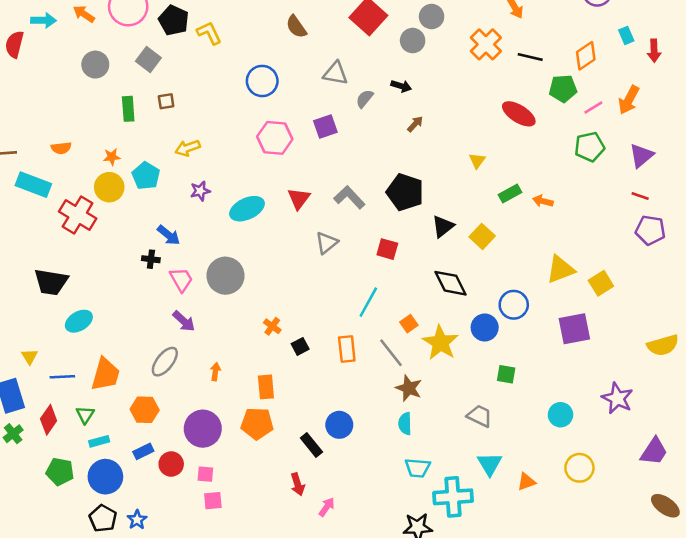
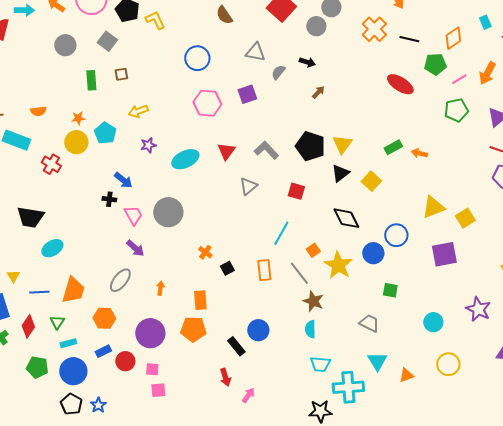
yellow triangle: (477, 161) -> (342, 144), moved, size x1.5
red cross: (78, 215) -> (51, 164), size x0.7

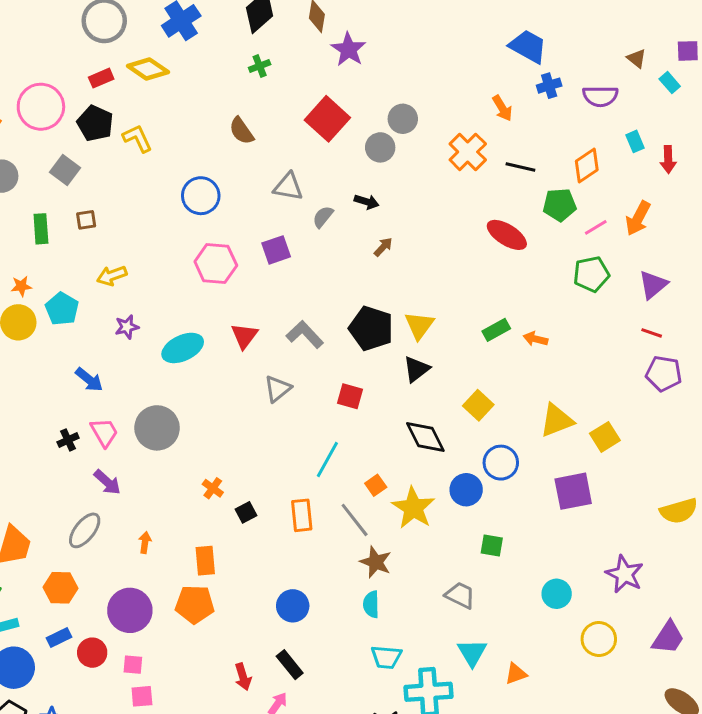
yellow square: (371, 181) -> (478, 405), moved
black cross: (109, 199) -> (68, 440), moved, turned -32
black rectangle: (236, 346) -> (290, 665), moved
yellow circle: (448, 364) -> (599, 639), moved

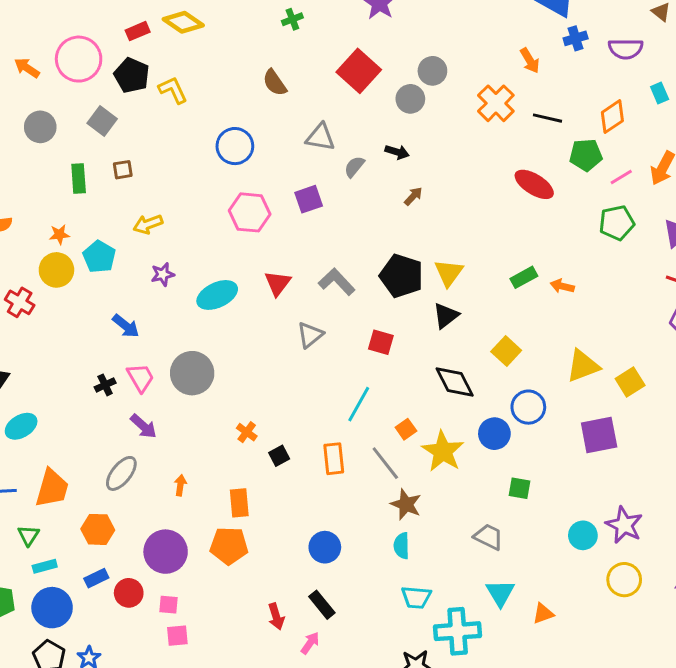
purple star: (624, 574) -> (624, 525), moved

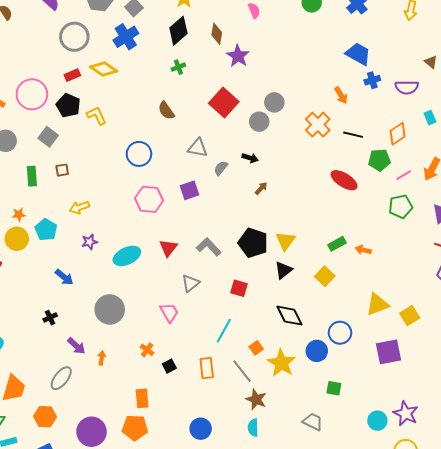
yellow square: (506, 351) -> (325, 276), moved
pink trapezoid: (141, 378) -> (169, 313), moved
orange arrow: (180, 485) -> (102, 358), moved

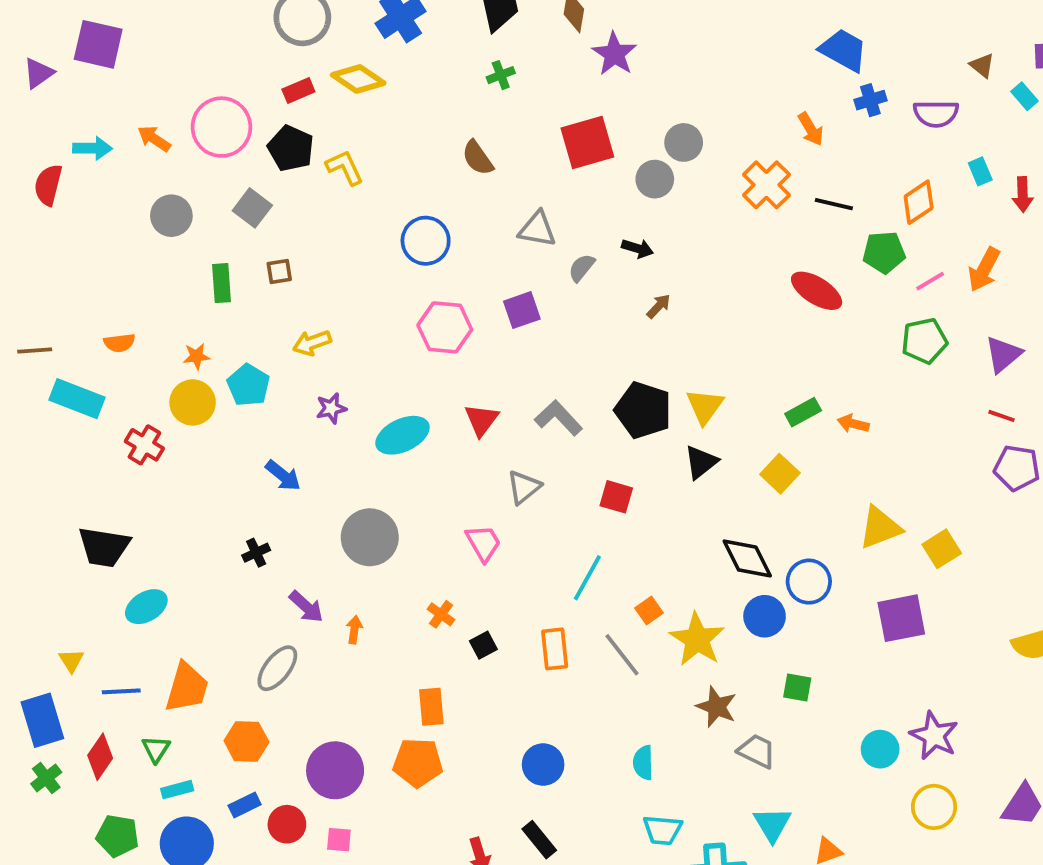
red square: (224, 102) -> (587, 142), turned 32
black diamond: (289, 316) -> (747, 558), moved
brown star: (256, 399) -> (716, 707), moved

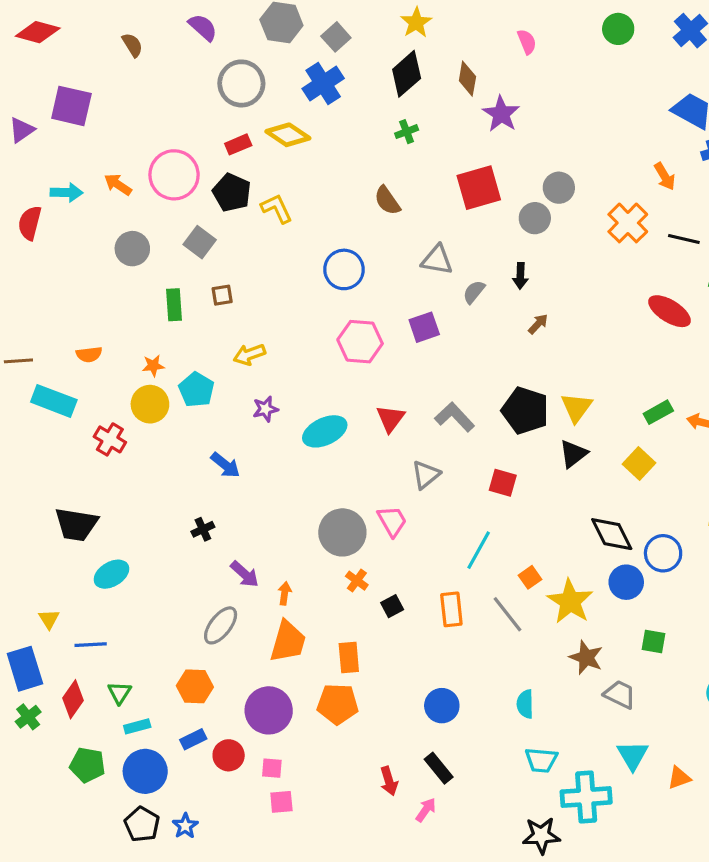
black arrow: (637, 248) -> (520, 276), turned 75
gray circle: (370, 537) -> (342, 532), moved
orange trapezoid: (187, 687) -> (288, 641), moved

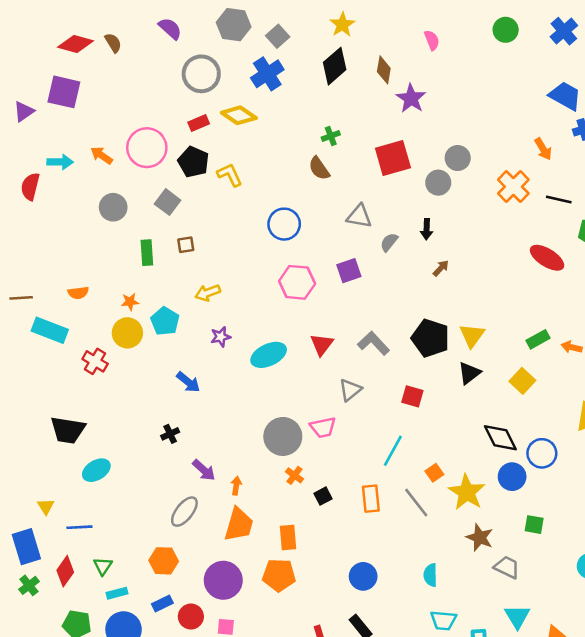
red diamond: (38, 32) -> (76, 44), moved
green cross: (407, 132) -> (331, 136), moved
pink trapezoid: (392, 521) -> (323, 427), turned 108

